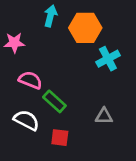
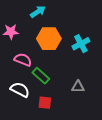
cyan arrow: (50, 16) -> (38, 12), turned 42
orange hexagon: (85, 28) -> (49, 39), moved

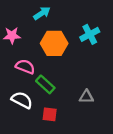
cyan cross: (81, 44) -> (90, 34), moved

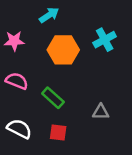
pink semicircle: (25, 67) -> (17, 81), moved
white semicircle: (22, 100) -> (19, 129), moved

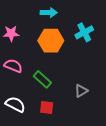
cyan arrow: (49, 15) -> (49, 13), moved, turned 35
gray triangle: (101, 112) -> (81, 91), turned -32

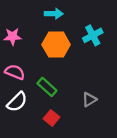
white semicircle: (15, 104) -> (17, 102), moved, turned 108
red square: (47, 108) -> (51, 118), turned 32

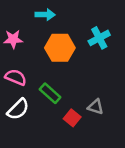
cyan arrow: (54, 14) -> (45, 15), moved
gray triangle: (89, 100) -> (96, 107), turned 49
red square: (51, 118) -> (72, 118), moved

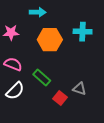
cyan cross: (99, 38) -> (83, 32), turned 30

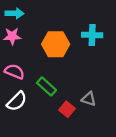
cyan arrow: (38, 12) -> (14, 13), moved

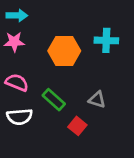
gray triangle: (89, 99) -> (97, 100), moved
white semicircle: (17, 101) -> (20, 117), turned 40

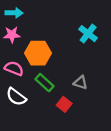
cyan cross: (106, 40) -> (88, 34), turned 36
orange hexagon: (64, 51) -> (38, 53), moved
white semicircle: (20, 117) -> (16, 97), turned 42

